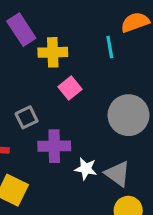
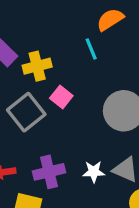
gray square: (27, 117) -> (26, 112), moved, size x1.6
purple cross: (54, 146) -> (49, 172), moved

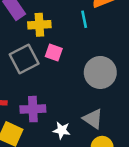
pink square: (61, 97) -> (54, 52), turned -30
white star: (94, 172) -> (62, 130), moved

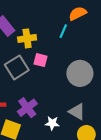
cyan line: (84, 19) -> (63, 31), turned 40
purple cross: (33, 109) -> (27, 108), turned -30

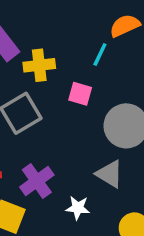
pink square: (41, 60) -> (80, 94), moved
gray triangle: (77, 112) -> (110, 174), moved

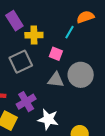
gray triangle: (110, 174) -> (56, 80), moved, turned -30
white star: (78, 208) -> (48, 119), size x1.5

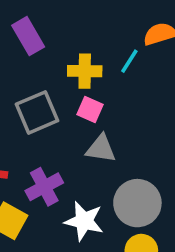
yellow cross: (34, 35) -> (85, 71), moved
pink square: (56, 54) -> (90, 109), moved
gray circle: (81, 75) -> (137, 203), moved

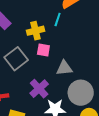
gray triangle: (101, 149) -> (64, 68), moved
purple cross: (44, 187) -> (39, 89), moved

